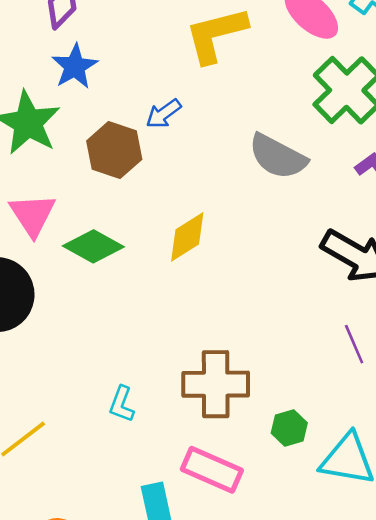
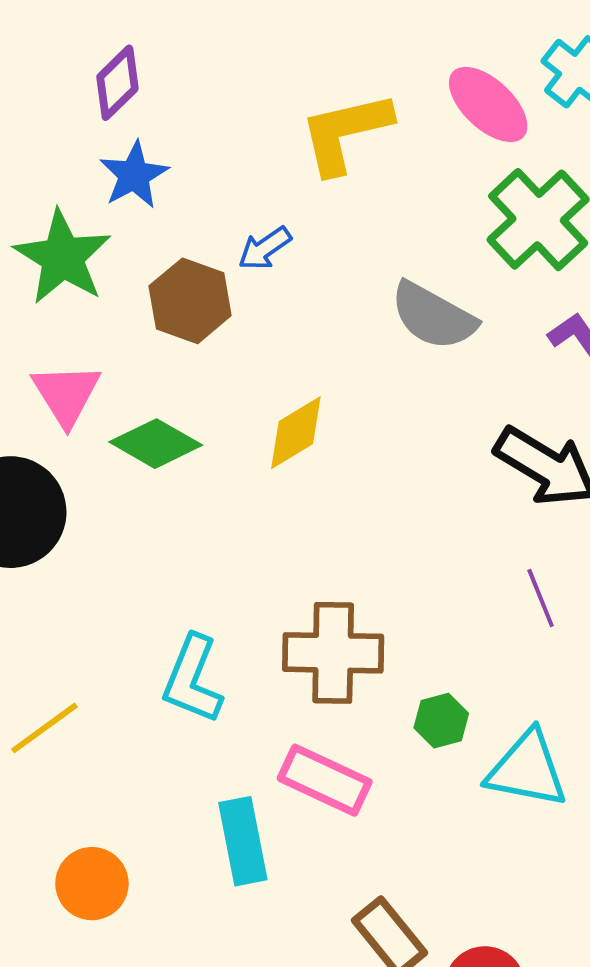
cyan L-shape: (122, 404) -> (193, 679), size x1.6

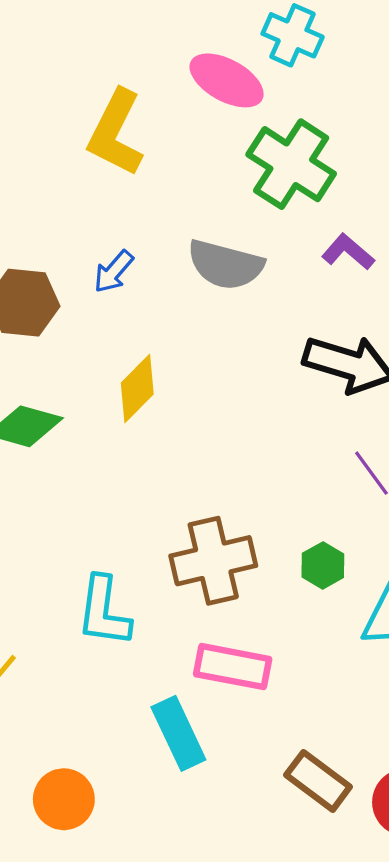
yellow L-shape: (345, 133) -> (116, 133), turned -36
blue arrow: (265, 248) -> (114, 272), moved
green hexagon: (441, 721) -> (323, 565), moved

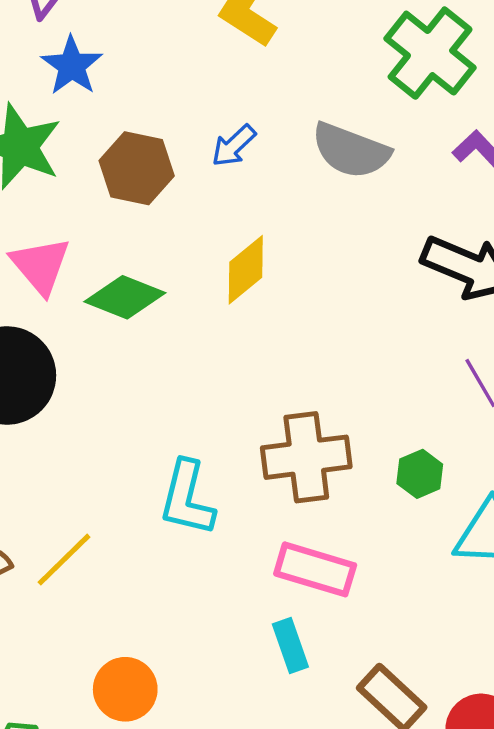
cyan rectangle: (178, 733) -> (290, 645), moved, size x0.7

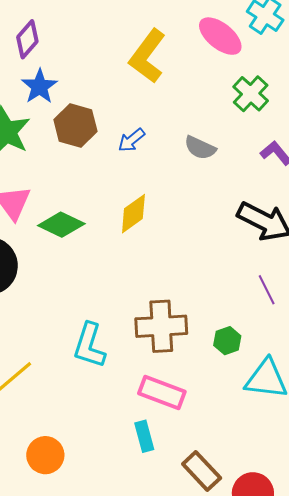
green cross: (430, 53) -> (251, 94), size x0.7
gray semicircle: (351, 151) -> (200, 148), size x0.7
brown hexagon: (137, 168) -> (75, 126), moved

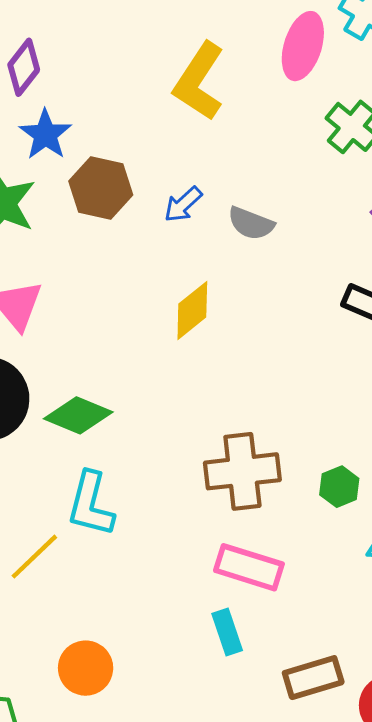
pink ellipse: (220, 36) -> (303, 46), turned 72
gray semicircle: (200, 148) -> (251, 223), moved
green diamond: (61, 225) -> (78, 415), moved
cyan L-shape: (89, 345) -> (91, 504), moved
brown rectangle: (202, 471) -> (313, 678), turned -60

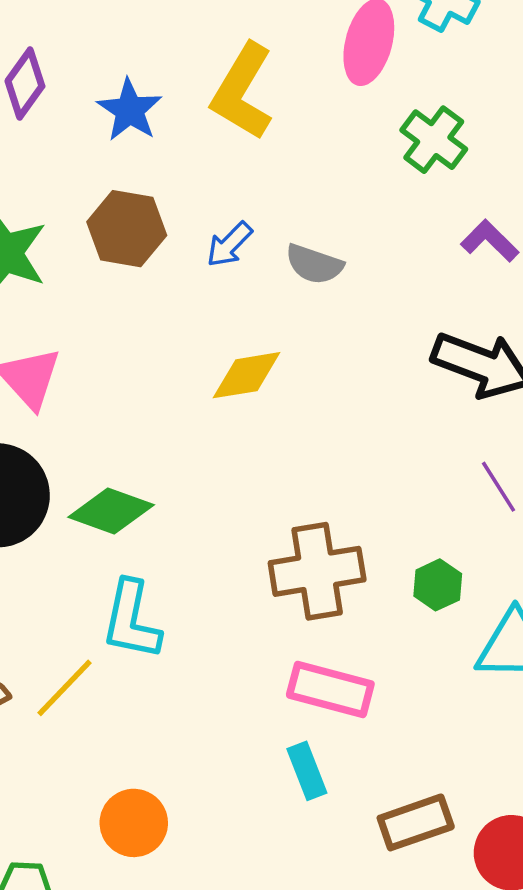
blue star: (45, 135) -> (130, 110), moved
yellow diamond: (192, 311) -> (247, 375), turned 32

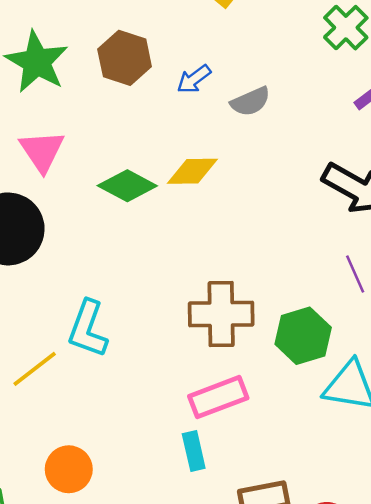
gray semicircle: (314, 264) -> (251, 102), turned -51
green diamond: (111, 511) -> (127, 186), moved
green hexagon: (438, 585) -> (303, 336), size x1.6
pink rectangle: (330, 690) -> (218, 397), turned -44

